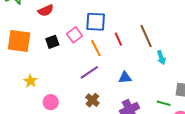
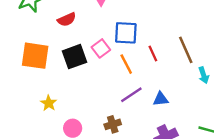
black square: (52, 42) -> (75, 57), size x1.5
purple line: (89, 72) -> (131, 95), moved
brown cross: (92, 100) -> (113, 124), moved, turned 32

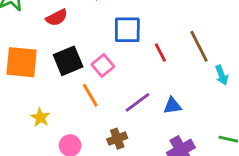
pink square: (101, 48) -> (103, 65), moved
orange line: (126, 64) -> (90, 95), moved

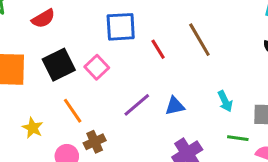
cyan arrow: (222, 75) -> (225, 101), moved
orange line: (90, 95) -> (73, 111), moved
brown cross: (117, 139) -> (95, 142), moved

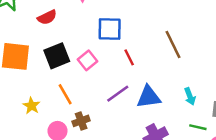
red line: (158, 49) -> (129, 57), moved
blue triangle: (175, 106) -> (149, 97), size x1.5

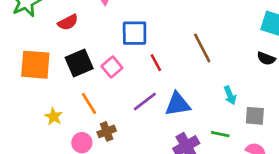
cyan arrow: (190, 96) -> (230, 95), moved
green line: (198, 127) -> (220, 134), moved

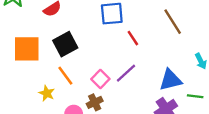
pink square: (112, 67) -> (100, 79), moved
orange line: (89, 104) -> (65, 76), moved
blue triangle: (178, 104) -> (170, 80), moved

